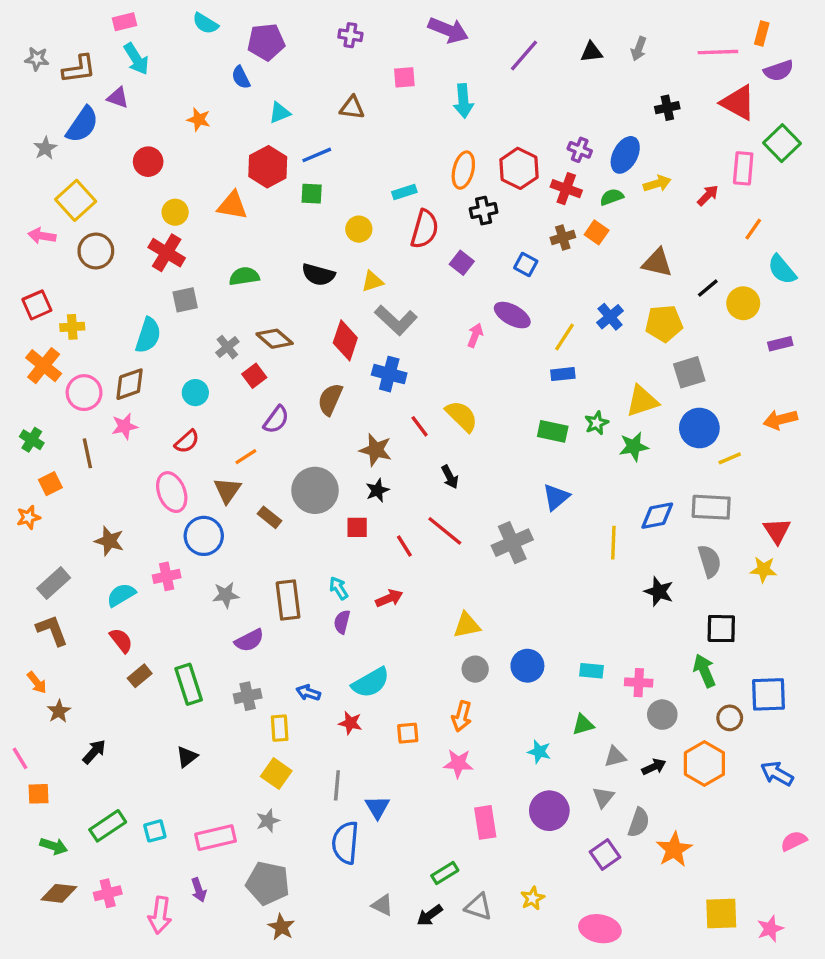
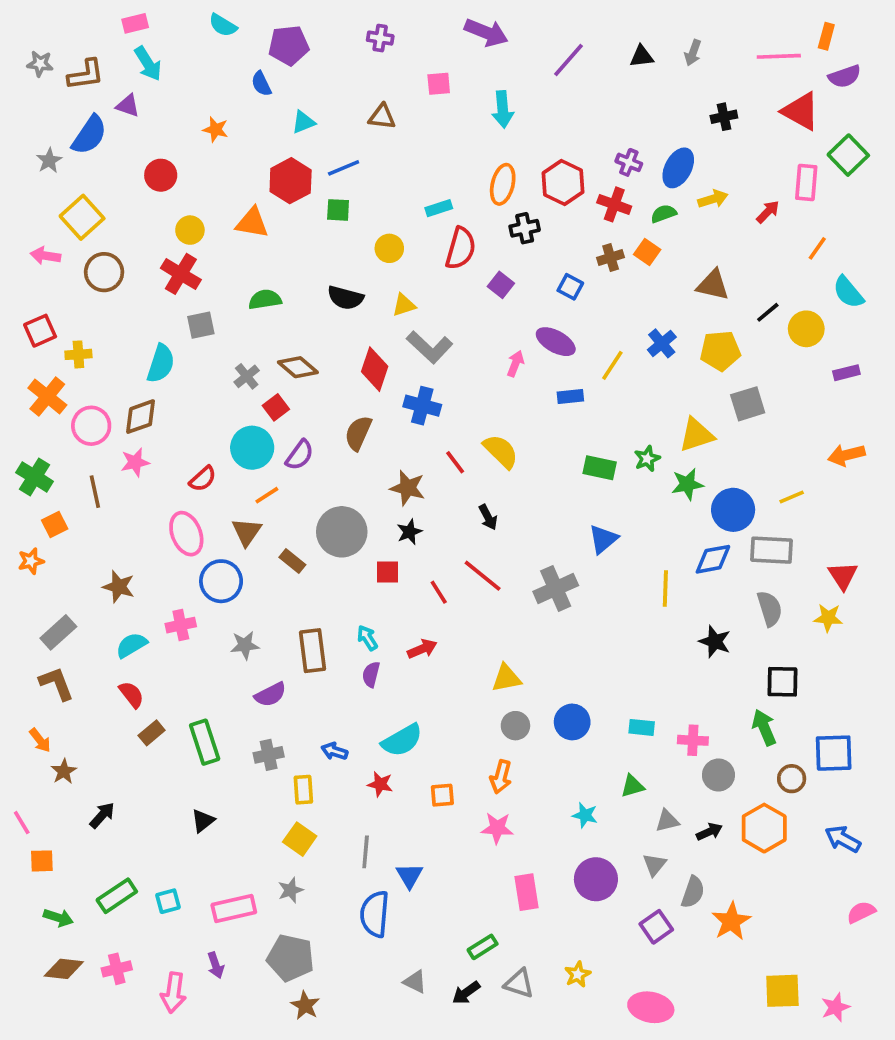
blue rectangle: (563, 374) -> (570, 396), moved
cyan circle: (195, 393) -> (252, 448), moved, size x1.5
blue circle: (699, 428) -> (733, 510), moved
green cross: (32, 440) -> (35, 477), size x1.4

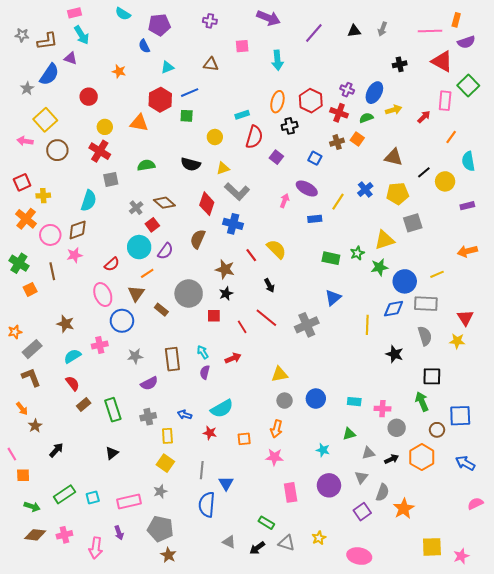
cyan semicircle: (848, 292) -> (468, 161), turned 30
orange star: (31, 561) -> (15, 332), moved
green rectangle: (483, 947) -> (266, 523), turned 63

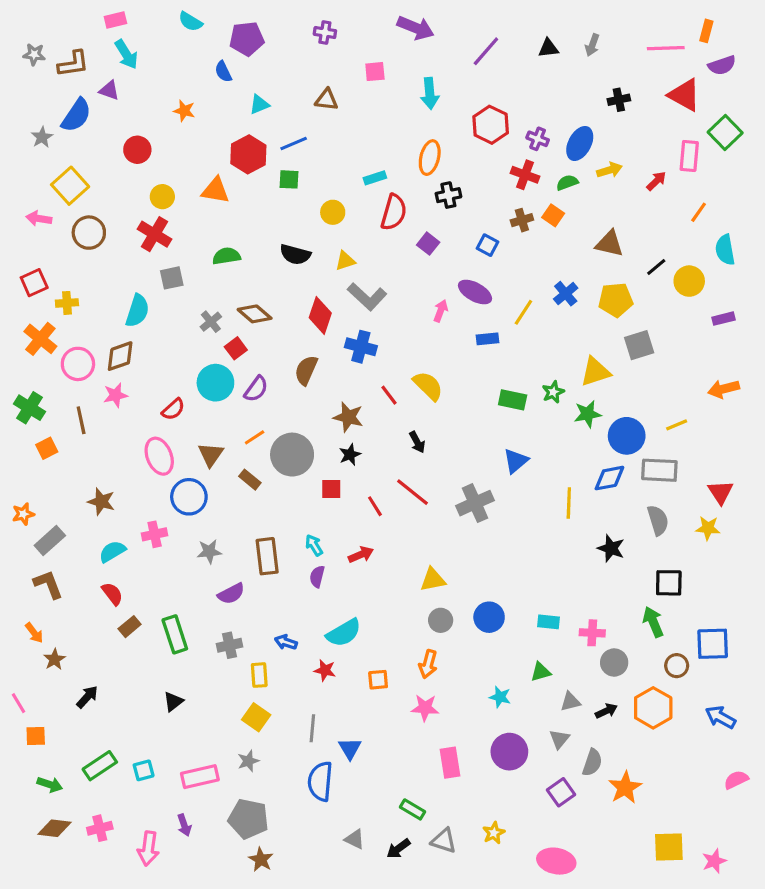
red hexagon: (311, 101) -> (491, 125), moved
orange line: (147, 273) -> (255, 437), moved

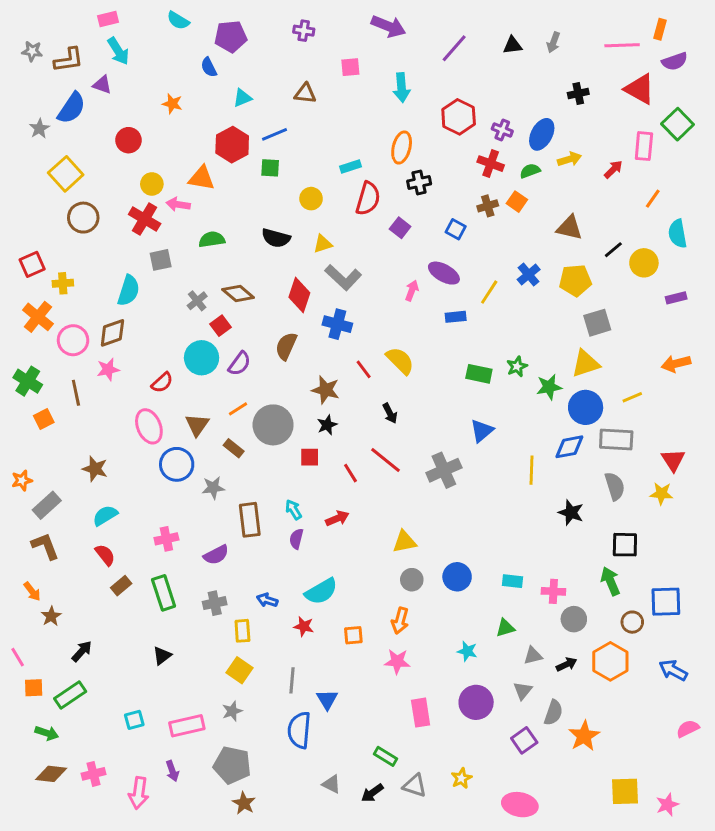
pink arrow: (39, 219) -> (178, 204), moved
yellow triangle: (595, 372) -> (586, 364), moved
pink cross: (155, 534) -> (166, 539), moved
gray star: (209, 552) -> (213, 488), moved
green rectangle: (100, 766) -> (70, 695), moved

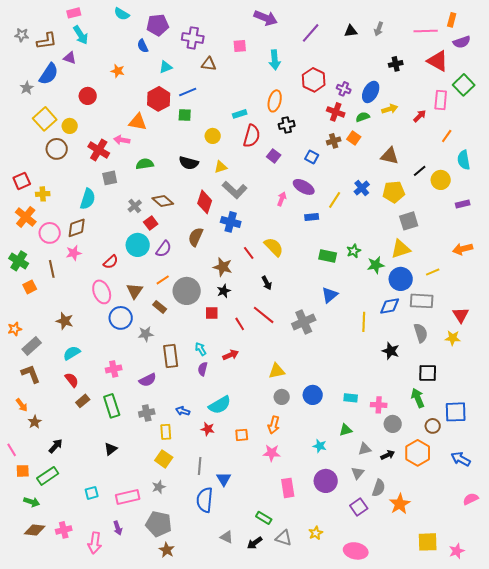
purple cross: (304, 31) -> (193, 38), moved, size x1.5
yellow circle: (152, 184) -> (70, 126), moved

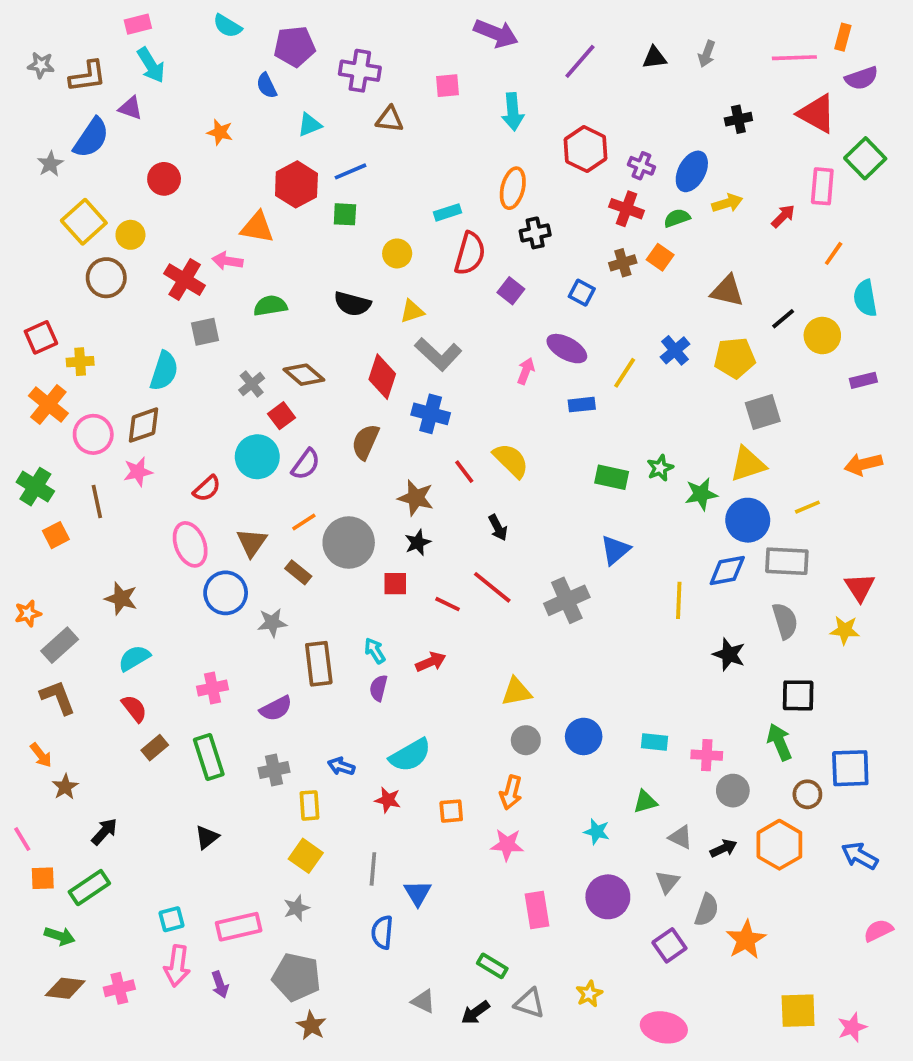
red line: (240, 324) -> (447, 604), turned -32
gray triangle: (365, 449) -> (681, 837), turned 40
blue semicircle: (205, 500) -> (382, 932), size x0.7
pink arrow: (95, 543) -> (177, 966), moved

